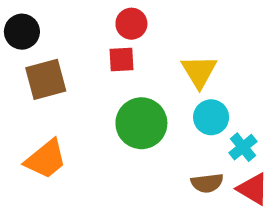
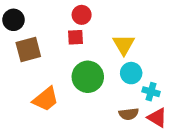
cyan cross: (243, 147) -> (151, 92), turned -35
orange trapezoid: (46, 159) -> (46, 99), moved

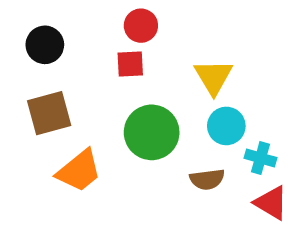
black circle: (13, 20) -> (45, 45), moved
brown square: (28, 50) -> (49, 113), moved
brown semicircle: (129, 114) -> (207, 179), moved

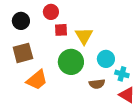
red circle: (141, 26) -> (51, 12), moved
yellow triangle: (214, 77) -> (84, 36), moved

